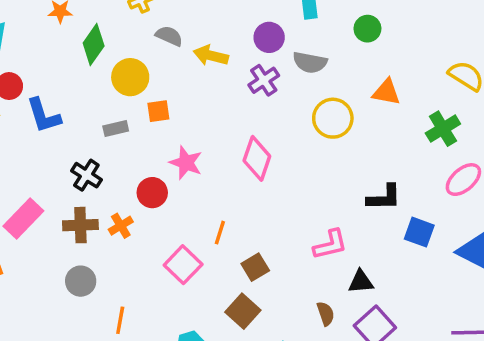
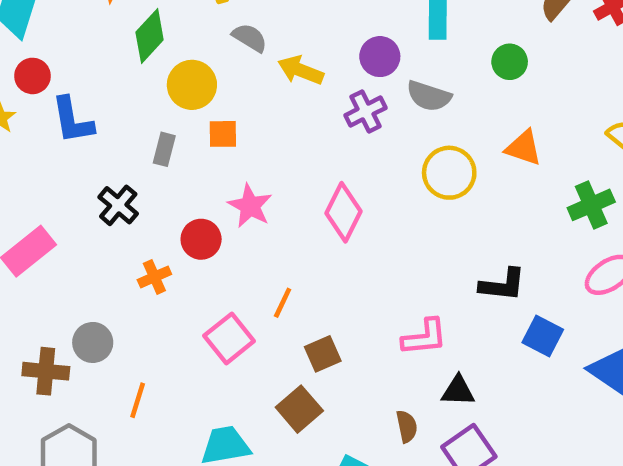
gray rectangle: (116, 128) -> (164, 149), turned -70
brown cross: (80, 225) -> (46, 371), moved

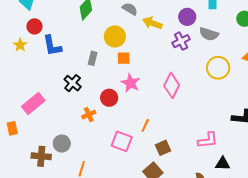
yellow circle: (192, 85) -> (115, 36), moved
orange square: (223, 134) -> (124, 58), moved
pink square: (229, 338) -> (122, 141), turned -30

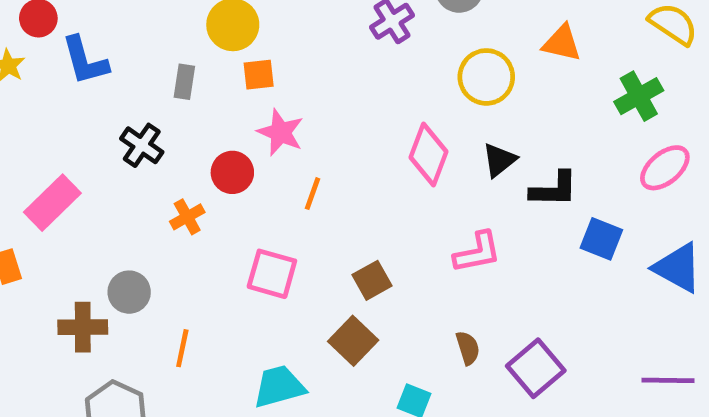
pink diamond: (172, 85) -> (428, 155), moved
orange line: (145, 125) -> (312, 194), moved
black triangle: (223, 164) -> (499, 160), moved, turned -35

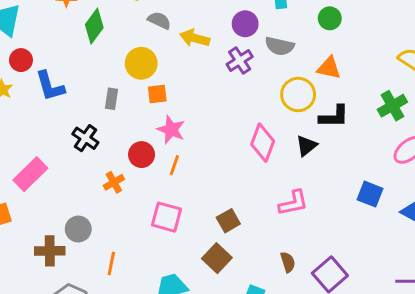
orange triangle: (562, 43) -> (329, 68), moved
black L-shape: (554, 189) -> (334, 117), moved
orange line: (312, 194) -> (174, 165), moved

